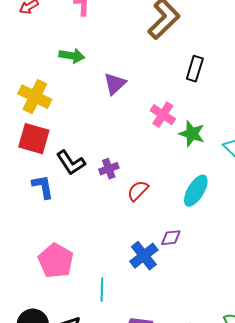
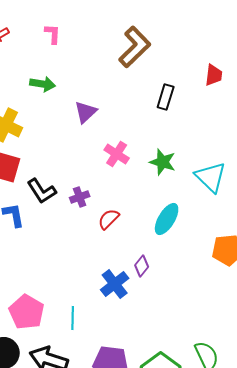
pink cross: (163, 115) -> (117, 154), moved
purple diamond: (171, 238) -> (142, 266), turned -45
pink pentagon: (56, 261) -> (27, 312), moved

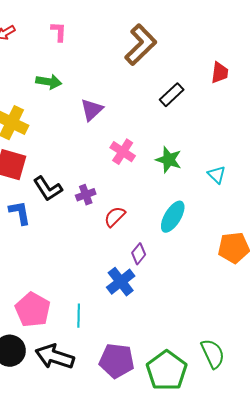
black rectangle: (166, 97) -> (172, 95), turned 30
cyan triangle: (211, 177) -> (217, 175), size x0.6
purple diamond: (142, 266) -> (139, 254), moved

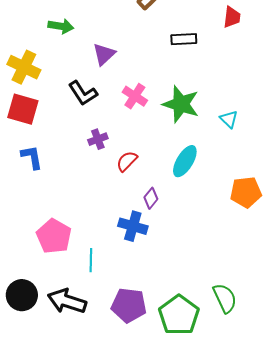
black rectangle: (172, 95) -> (184, 39), turned 40
green star: (169, 160) -> (181, 104), size x1.4
black L-shape: (48, 189) -> (83, 93), moved
blue cross: (121, 282) -> (133, 226), turned -36
pink pentagon: (33, 310) -> (54, 236), moved

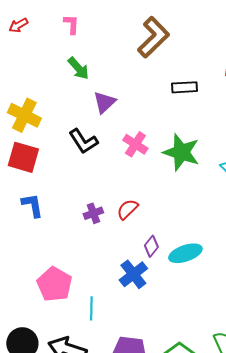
green arrow: (61, 26) -> (78, 68), moved, turned 40
purple cross: (98, 139) -> (93, 213), moved
cyan ellipse: (185, 161) -> (185, 253), moved, turned 40
blue cross: (133, 226) -> (133, 274), turned 36

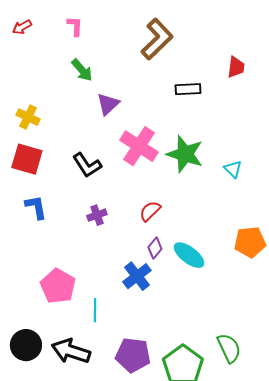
yellow cross: (24, 115) -> (28, 117), size x0.7
black L-shape: (83, 141) -> (87, 165), moved
pink cross: (135, 144) -> (139, 146), size x1.5
red semicircle: (127, 209) -> (150, 211), moved
cyan ellipse: (185, 253) -> (189, 255), turned 56

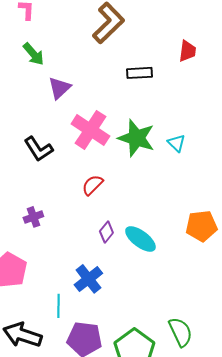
cyan triangle: (233, 169) -> (176, 143), moved
red semicircle: (150, 211) -> (92, 185), moved
purple cross: (97, 215) -> (33, 217), moved
blue cross: (137, 276) -> (88, 279), moved
cyan line: (95, 310) -> (58, 306), moved

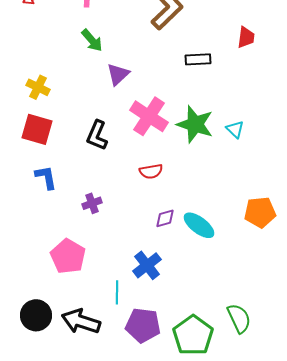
black L-shape: (38, 149) -> (97, 135), turned 56
red semicircle: (92, 185) -> (151, 171), turned -145
purple diamond: (106, 232) -> (165, 218), turned 35

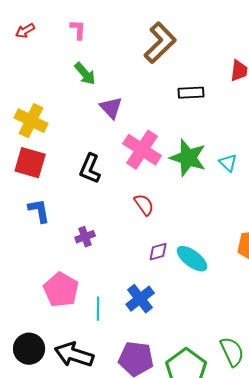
purple triangle: (118, 74) -> (111, 108), turned -30
yellow cross: (38, 87) -> (31, 121), size x1.4
red semicircle: (151, 171) -> (144, 205), turned -115
cyan line: (117, 292) -> (98, 309), moved

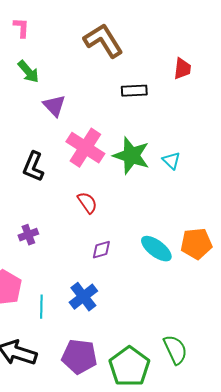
brown L-shape: (160, 43) -> (103, 41), turned -78
cyan ellipse: (192, 259) -> (156, 249), moved

